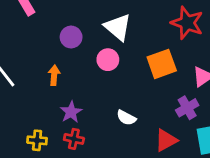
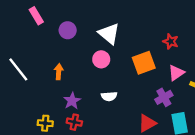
red star: (187, 23) -> (171, 41), moved, size x0.6
purple circle: (71, 37) -> (68, 30), moved
white semicircle: (126, 118) -> (109, 96), moved, turned -32

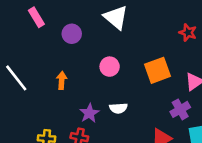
white triangle: (109, 34) -> (116, 17), moved
red star: (171, 41) -> (188, 32), moved
purple star: (72, 101) -> (89, 113), moved

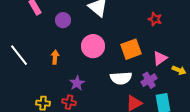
pink circle: (110, 67) -> (93, 46), size x1.5
white semicircle: (118, 108) -> (121, 78), moved, size x1.5

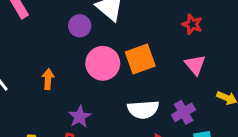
purple circle: (63, 20) -> (80, 26), moved
orange square: (131, 49) -> (140, 59), moved
pink triangle: (160, 58) -> (195, 65), moved, turned -35

